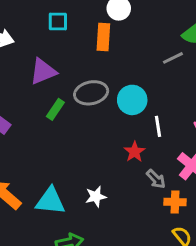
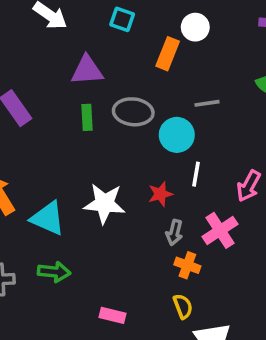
gray line: (173, 58) -> (207, 103), moved
green rectangle: (55, 109) -> (87, 117), turned -55
gray arrow: (156, 179) -> (174, 232), turned 40
white star: (96, 197) -> (104, 203), moved, size x1.6

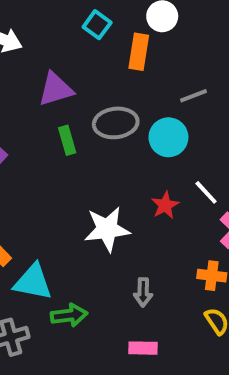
cyan square: (122, 19) -> (97, 25), moved, turned 30
white line: (196, 174) -> (206, 192), moved, turned -40
cyan triangle: (48, 218) -> (33, 282), moved
gray arrow: (174, 232) -> (143, 292), moved

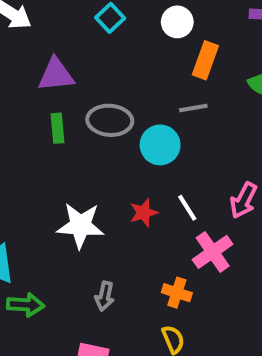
orange rectangle: (139, 52) -> (205, 60), moved

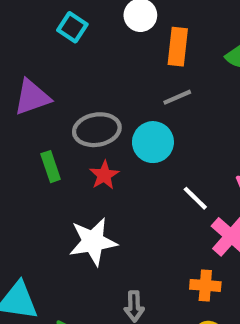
green rectangle: (58, 128) -> (51, 167), moved
red star: (144, 213) -> (104, 175), moved

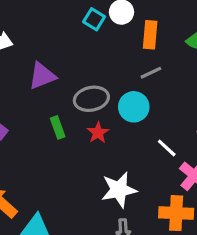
cyan square: (72, 27) -> (94, 19), moved
white star: (93, 242) -> (119, 190), moved
orange cross: (205, 285) -> (176, 213), size x1.5

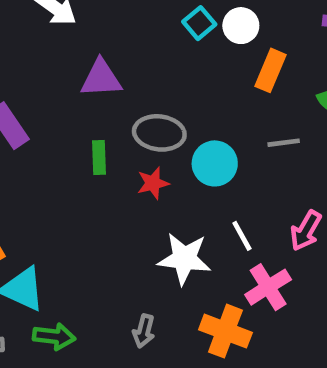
gray line: (151, 73) -> (284, 143), moved
white star: (119, 190) -> (184, 259), moved

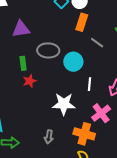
orange rectangle: (270, 70) -> (82, 22), moved
gray line: (284, 143) -> (97, 43), moved, turned 48
red star: (153, 183) -> (30, 81), moved
white line: (242, 236) -> (89, 84), moved, turned 40

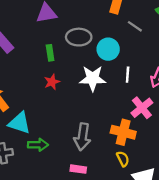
red star: (30, 81) -> (52, 82), moved
white star: (64, 104) -> (93, 78), moved
gray arrow: (49, 137) -> (82, 137), size x1.6

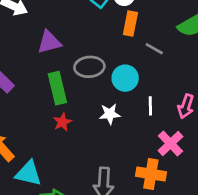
green rectangle: (50, 53) -> (57, 88), size x1.6
white star: (93, 78) -> (110, 114), size x0.7

